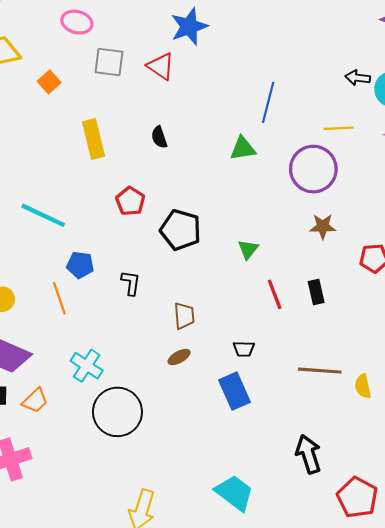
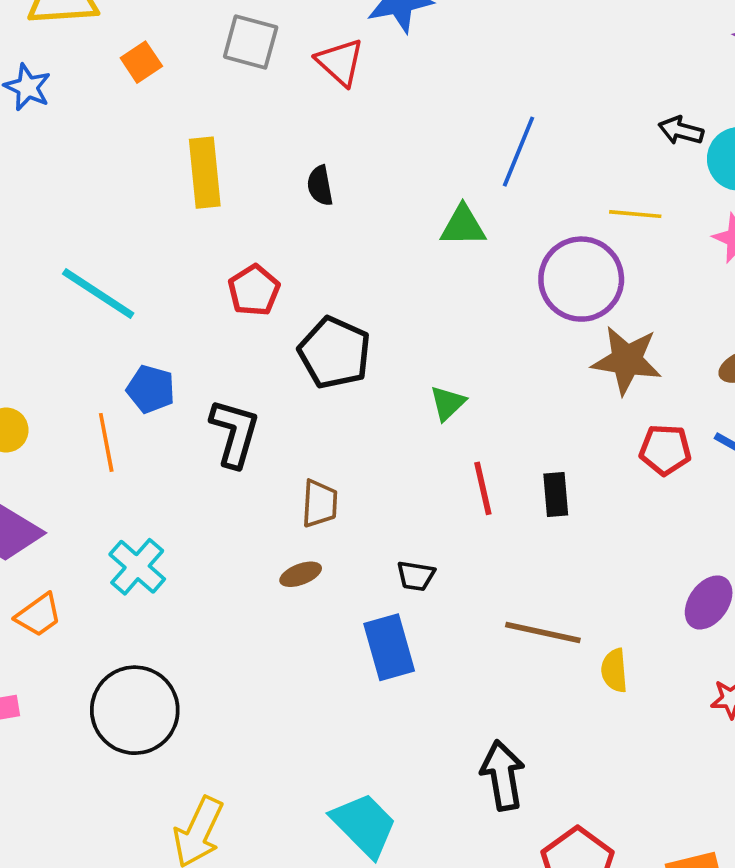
brown star: (323, 226) -> (627, 360), moved, size x1.5
black L-shape: (131, 283) -> (235, 433), size x1.5
black circle: (117, 412) -> (135, 710), moved

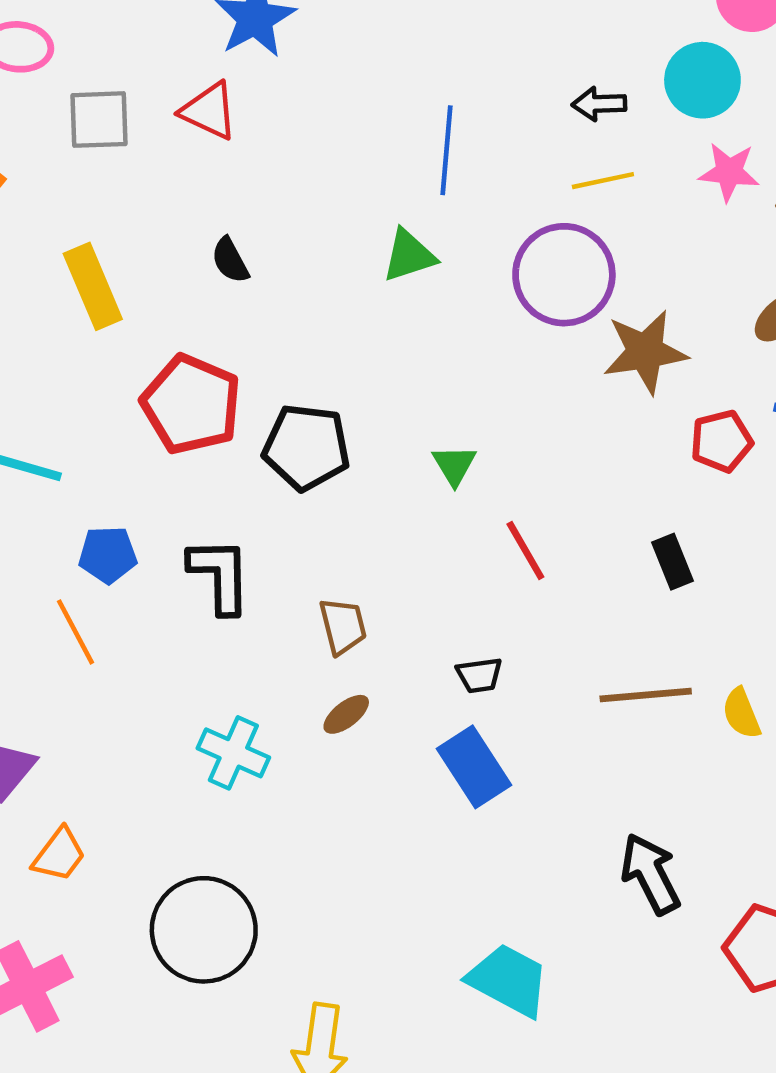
black arrow: (681, 131) -> (599, 104), moved
red pentagon: (254, 290) -> (191, 404), size x1.6
black rectangle: (556, 494) -> (672, 562), moved
cyan cross: (137, 567) -> (233, 753), moved

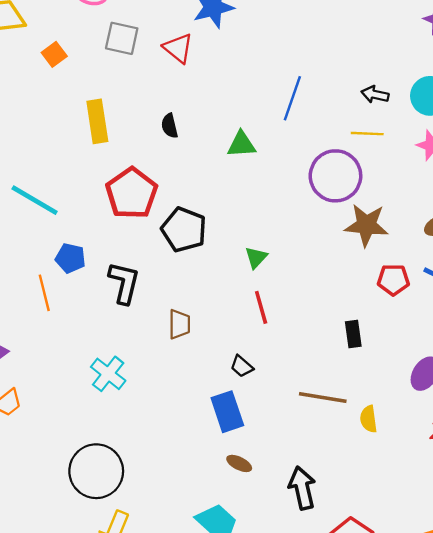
green triangle: (409, 256) -> (242, 144), moved
red line: (525, 551) -> (261, 307), moved
black trapezoid: (479, 675) -> (242, 366), turned 35
brown ellipse: (346, 714) -> (239, 463), moved, turned 50
black circle: (204, 930) -> (96, 471), moved

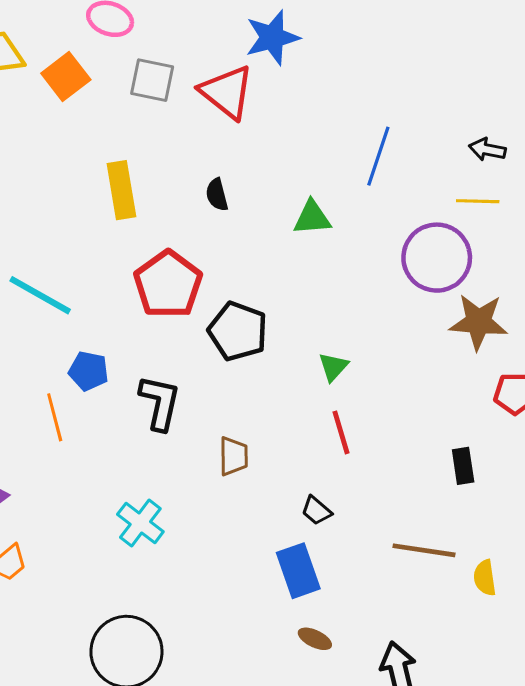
red triangle: (178, 48) -> (227, 92), size x1.4
orange square: (54, 54) -> (66, 76), moved, size x1.4

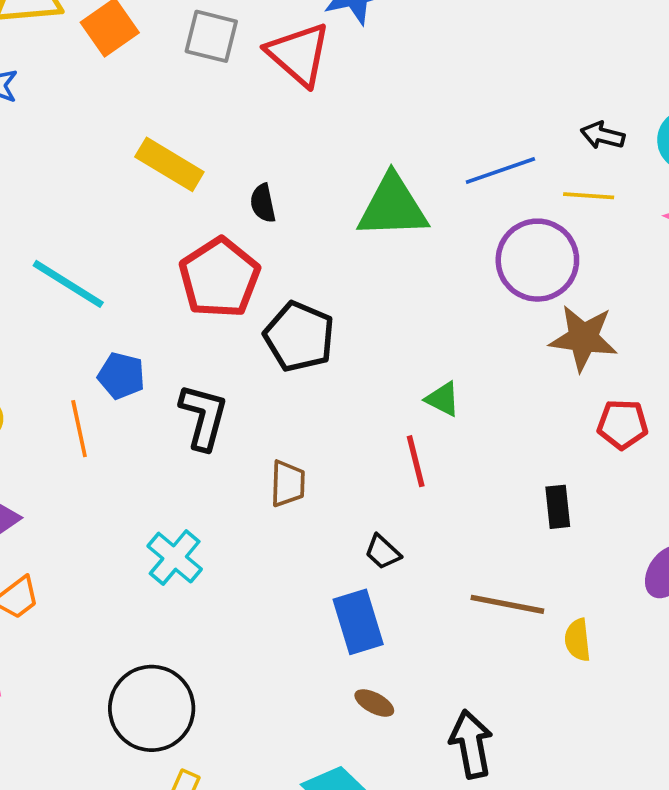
blue line: (378, 156) -> (500, 171), moved, turned 50
yellow rectangle: (121, 190) -> (169, 164), turned -52
black semicircle: (217, 195) -> (263, 203), moved
green triangle: (312, 218) -> (393, 207), size x1.6
green triangle: (333, 367) -> (443, 399), moved, turned -48

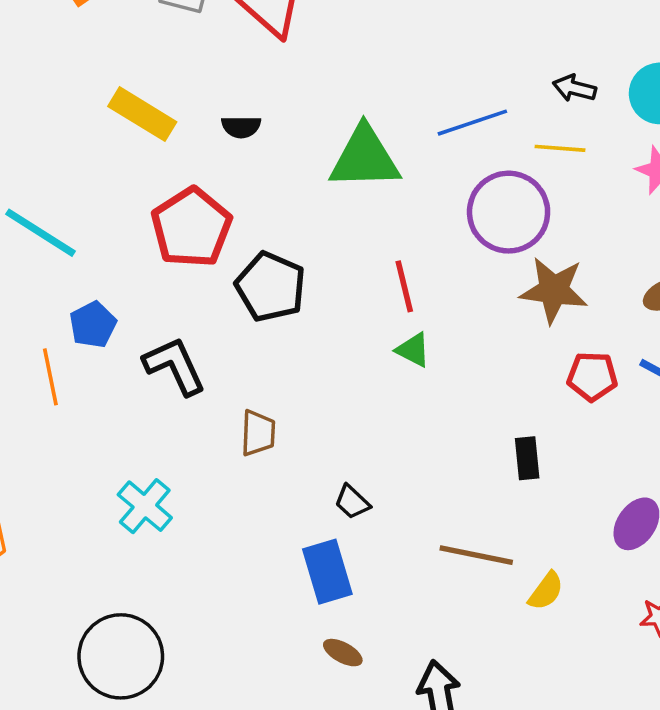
black semicircle: (263, 203) -> (241, 127), moved, turned -78
blue pentagon: (121, 376) -> (93, 325), turned 30
black L-shape: (204, 417) -> (175, 366), turned -40
red line: (416, 461) -> (404, 286), moved
yellow semicircle: (578, 640) -> (546, 591), turned -138

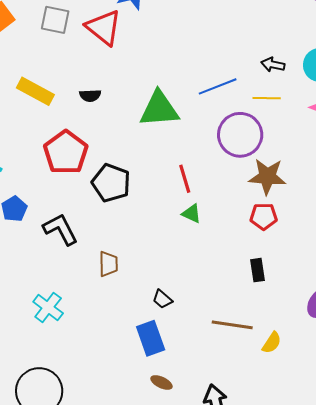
red pentagon: (592, 376) -> (264, 216), moved

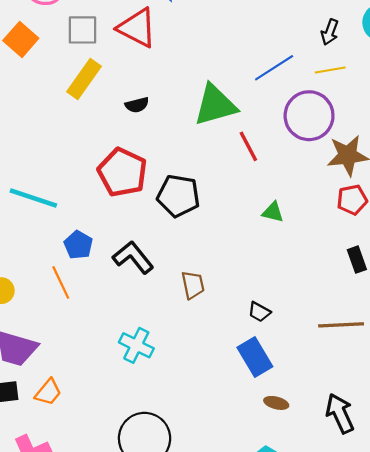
black arrow: (273, 65) -> (330, 32), turned -70
yellow rectangle: (35, 91) -> (84, 79), moved, turned -72
red line: (185, 179) -> (248, 146), moved

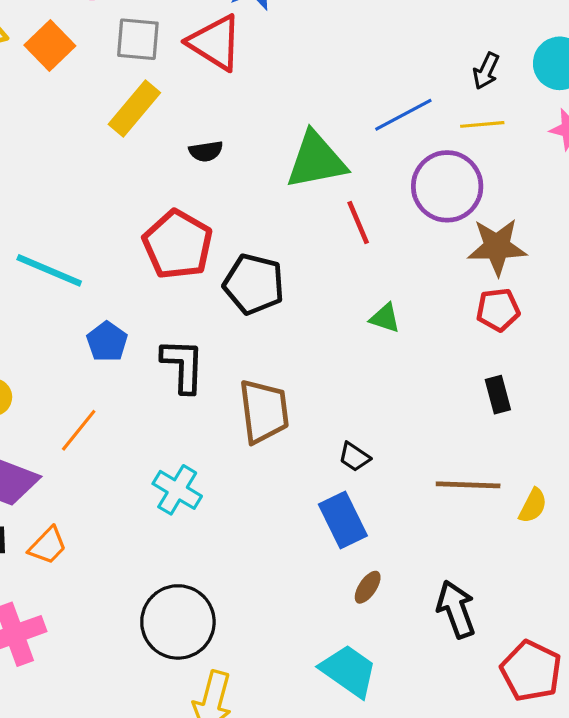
black L-shape: (133, 257) -> (183, 366), turned 36
orange line: (61, 282) -> (79, 430), moved, turned 60
brown trapezoid: (193, 285) -> (264, 411), size x1.6
brown ellipse: (276, 403) -> (368, 587), turned -75

